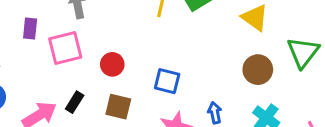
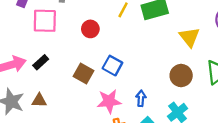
red circle: (112, 64) -> (90, 29), moved
brown square: (118, 107) -> (83, 73), moved

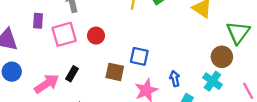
red circle: (90, 29) -> (96, 36), moved
brown circle: (181, 76) -> (222, 57), moved

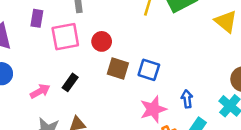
brown square: (115, 72) -> (118, 68), moved
pink arrow: (47, 84) -> (40, 91), size x0.7

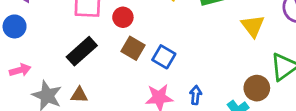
black rectangle: (70, 82) -> (82, 51), size x1.6
pink arrow: (40, 91) -> (20, 70), moved

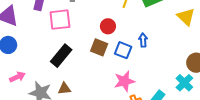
red circle: (123, 17) -> (108, 26), moved
blue arrow: (196, 95) -> (143, 40), moved

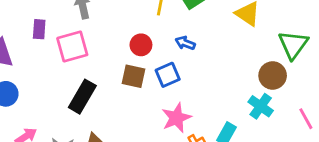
blue arrow: (143, 40) -> (185, 43), moved, turned -56
blue square: (123, 50) -> (168, 75), turned -36

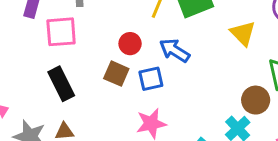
blue arrow: (185, 43) -> (175, 50), size x1.5
black rectangle: (82, 97) -> (61, 84), turned -68

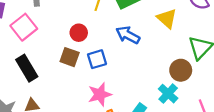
pink square: (61, 32) -> (24, 27), turned -30
blue arrow: (175, 50) -> (128, 35), moved

